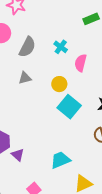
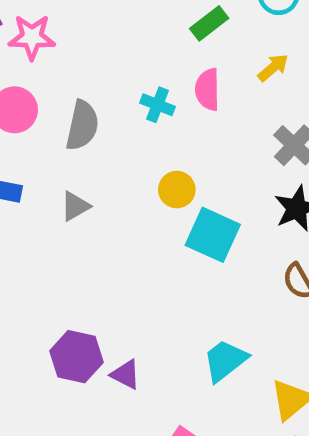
pink semicircle: (81, 63) -> (207, 89), moved
gray triangle: (25, 78) -> (75, 206), moved

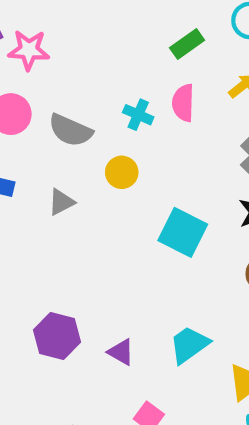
gray semicircle: (82, 125) -> (70, 130), turned 99
yellow circle: (177, 190) -> (122, 172), moved
purple triangle: (126, 374) -> (121, 352), moved

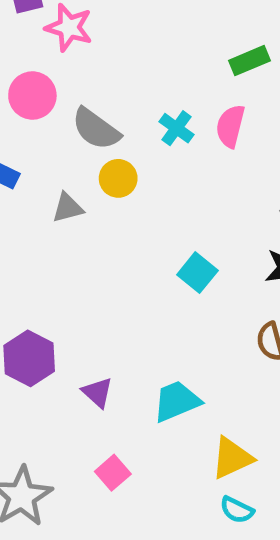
yellow circle: (122, 172) -> (118, 178), moved
cyan square: (183, 232) -> (197, 273), size x0.7

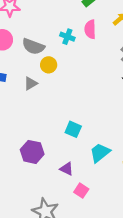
cyan square: (197, 273) -> (73, 129), moved
purple triangle: (97, 392) -> (67, 169), moved

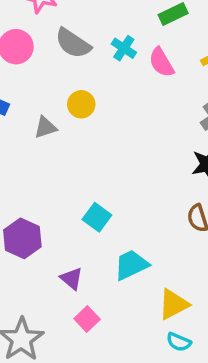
pink semicircle: (90, 29) -> (161, 62), turned -42
cyan cross: (67, 37) -> (124, 48), moved
gray semicircle: (33, 46) -> (73, 43), moved

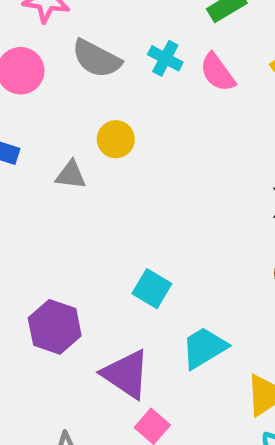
gray triangle: (45, 127) -> (71, 175), turned 30
purple triangle: (72, 279) -> (126, 374), size x1.6

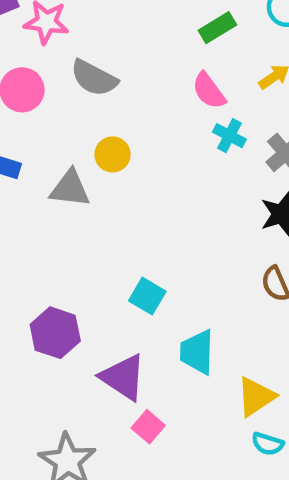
cyan cross: (165, 58) -> (229, 136), moved
gray triangle: (71, 175) -> (70, 189), size x1.4
cyan trapezoid: (204, 348) -> (197, 352), turned -57

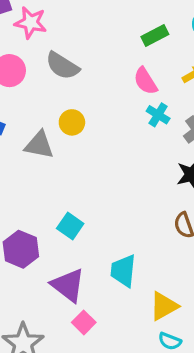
cyan square: (147, 296) -> (70, 226), moved

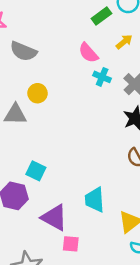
green rectangle: (155, 36) -> (101, 16), moved
cyan square: (70, 226) -> (36, 171), moved
pink square: (84, 322) -> (71, 244), turned -30

